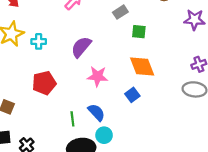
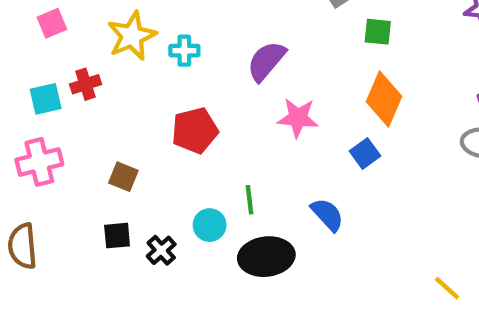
orange diamond: (142, 67) -> (384, 99), turned 44
blue semicircle: (96, 112) -> (327, 215), moved
cyan circle: (104, 135) -> (210, 225), moved

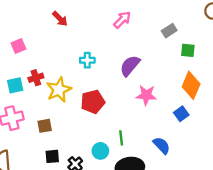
yellow star: (132, 36) -> (59, 90), moved
brown square: (123, 177) -> (45, 126), moved, turned -32

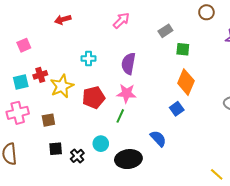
red arrow: (60, 19) -> (63, 19), turned 119
purple semicircle: (130, 66) -> (128, 64), turned -30
pink star: (146, 95) -> (126, 93), moved
green line: (121, 138) -> (120, 116), moved, turned 32

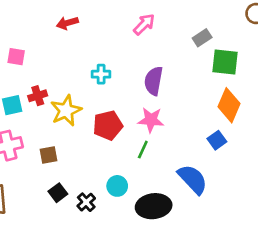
pink square: (24, 45) -> (16, 57), turned 32
green square: (183, 49) -> (225, 62), size x1.5
blue semicircle: (158, 138) -> (193, 179), size x1.4
black square: (56, 149) -> (58, 193), turned -32

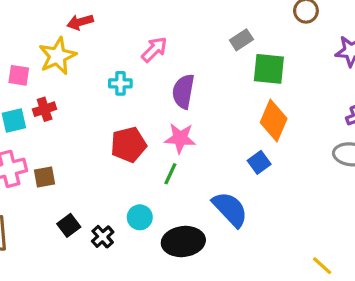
pink arrow: (144, 24) -> (154, 49), moved
pink square: (16, 57) -> (19, 75), moved
yellow star: (66, 111) -> (57, 56), moved
brown square: (48, 155) -> (45, 177), moved

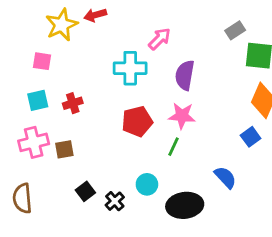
yellow star: (57, 56) -> (62, 25), moved
cyan cross: (120, 83) -> (130, 68), size x1.6
red cross: (45, 109) -> (73, 103), moved
blue semicircle: (230, 209) -> (225, 177), size x0.7

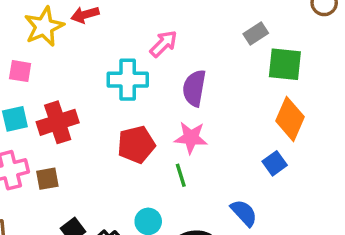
red cross: (73, 103) -> (58, 122), size x1.6
green line: (174, 147) -> (181, 175), turned -42

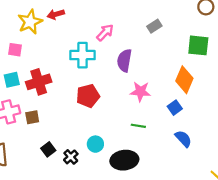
gray rectangle: (256, 33) -> (154, 26), moved
green square: (285, 64) -> (198, 45), moved
pink star: (191, 138) -> (140, 92), moved
green line: (181, 175) -> (138, 126), moved, turned -64
blue semicircle: (244, 213) -> (183, 139), moved

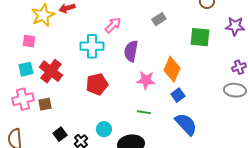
orange diamond: (184, 80) -> (172, 69), moved
red cross: (39, 82) -> (51, 71), turned -35
blue semicircle: (183, 139) -> (186, 124), size x1.4

